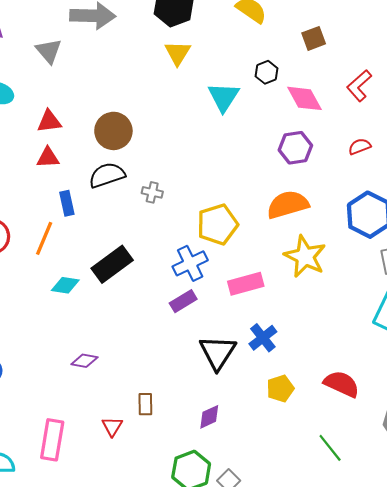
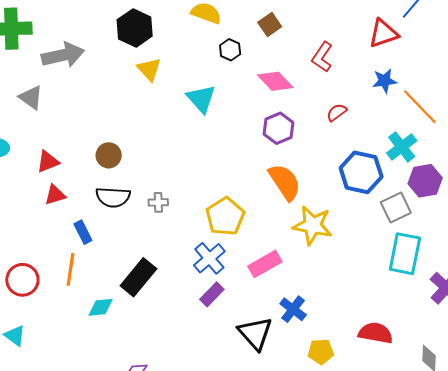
black hexagon: (267, 72) -> (230, 50), moved
brown circle: (113, 131) -> (109, 155), size x0.7
black semicircle: (107, 175) -> (113, 197), turned -144
orange semicircle: (288, 205) -> (285, 182), turned 87
yellow pentagon: (280, 389) -> (321, 352), turned 30

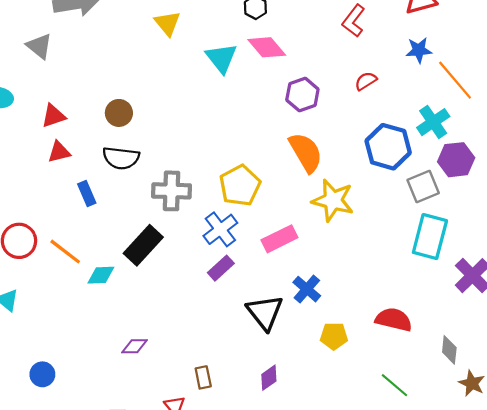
pink diamond: (275, 81) -> (267, 47), moved
gray cross: (158, 202) -> (172, 191), moved, size x1.8
orange line: (70, 269) -> (65, 252), moved, turned -64

